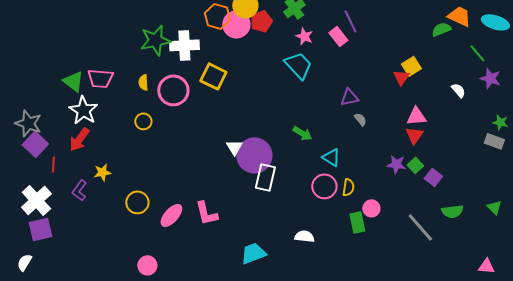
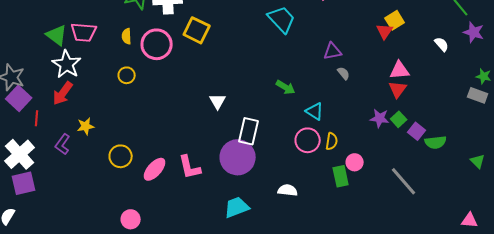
purple circle: (254, 155) -> (238, 157), moved
green semicircle: (452, 211) -> (436, 142), moved

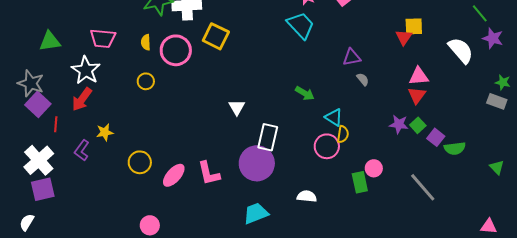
yellow square: (395, 20) -> (414, 26), turned 30
green triangle: (57, 35) -> (50, 41), moved, turned -45
white semicircle: (442, 44) -> (461, 50), size x1.8
yellow semicircle: (332, 141) -> (343, 134), moved

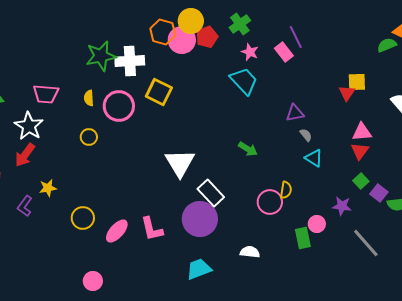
white triangle: (237, 107) -> (180, 163), size x1.8
cyan triangle: (334, 117) -> (314, 158), moved
purple star: (399, 124) -> (342, 206), moved
white rectangle: (268, 137) -> (211, 193), turned -56

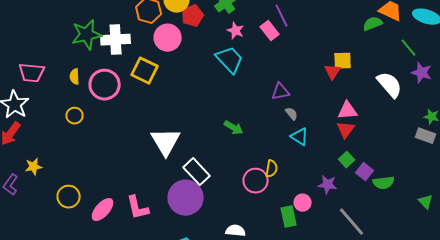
pink circle: (182, 40) -> (168, 38), moved

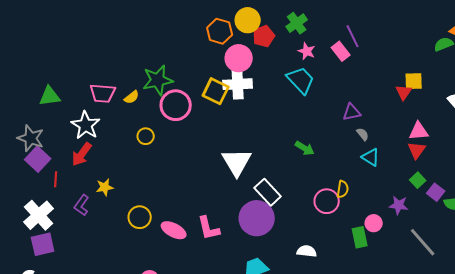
green star: (87, 35) -> (158, 80), moved
white cross: (116, 40) -> (238, 84), moved
yellow semicircle: (75, 77) -> (132, 97), moved, turned -126
pink ellipse: (103, 210) -> (174, 230), turned 75

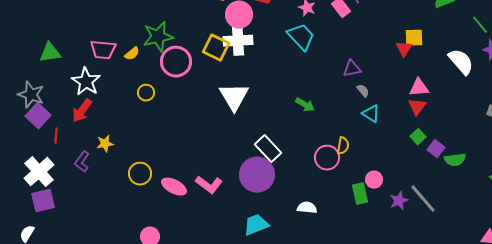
white triangle: (237, 162) -> (234, 97), moved
purple star: (399, 205) -> (399, 201), moved, turned -30
pink L-shape: (209, 228) -> (209, 185), turned -40

